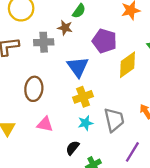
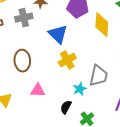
yellow diamond: (127, 65) -> (102, 25), turned -40
gray trapezoid: (114, 120) -> (98, 76), turned 35
cyan star: (86, 123) -> (80, 89), moved

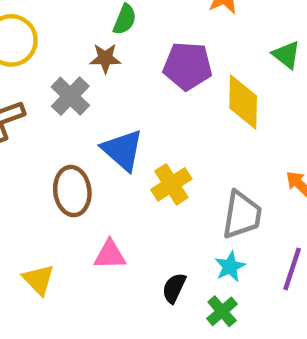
gray cross: (24, 18) -> (70, 96), turned -30
blue triangle: (58, 34) -> (123, 150), moved
cyan star: (80, 89) -> (230, 267), moved

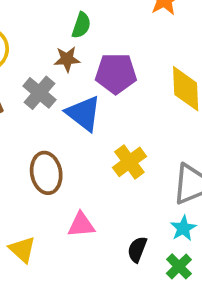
purple pentagon: (188, 66) -> (116, 73), moved
blue triangle: (123, 150) -> (84, 113), moved

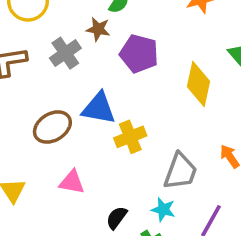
blue triangle: (84, 113) -> (99, 108), moved, turned -42
brown ellipse: (46, 173) -> (52, 127), turned 54
cyan star: (183, 228) -> (163, 210), turned 30

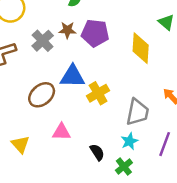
brown star: (98, 29) -> (67, 30), moved
cyan star: (163, 210) -> (129, 141), turned -30
black semicircle: (117, 218) -> (97, 152), turned 120

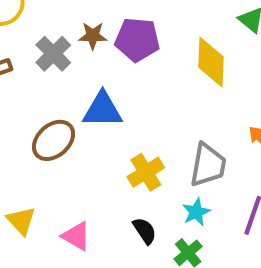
yellow cross: (98, 93) -> (146, 172), moved
pink triangle: (61, 132) -> (76, 236), moved, turned 30

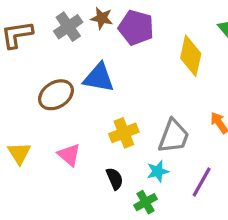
pink triangle: (76, 236) -> (69, 155), moved

